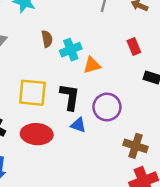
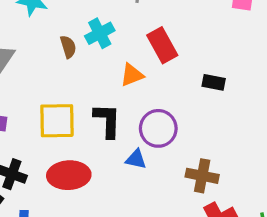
red rectangle: (134, 46) -> (162, 45), moved, size x1.5
cyan cross: (71, 50) -> (100, 33), moved
blue triangle: (78, 125) -> (136, 159), moved

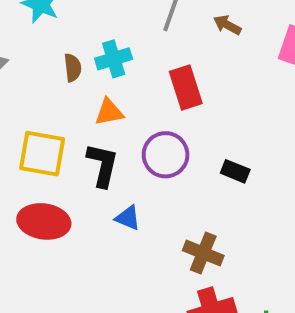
orange triangle: (132, 75) -> (109, 112), moved
black rectangle: (214, 82) -> (235, 171), moved
purple circle: (158, 128) -> (166, 155), moved

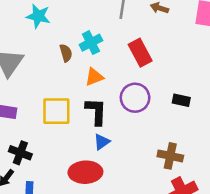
blue triangle: (128, 218) -> (102, 142), moved, turned -48
red ellipse: (44, 221) -> (85, 172), moved

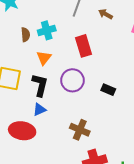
orange triangle: (94, 77) -> (44, 58), turned -42
brown cross: (170, 156) -> (80, 130), moved

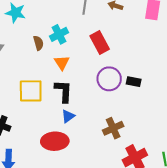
purple circle: (72, 80) -> (109, 79), moved
brown cross: (80, 130) -> (113, 128), turned -36

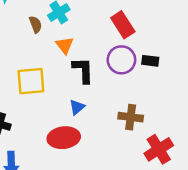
red rectangle: (100, 42) -> (123, 25), moved
black L-shape: (63, 91) -> (83, 70), moved
brown cross: (113, 128) -> (131, 117), turned 36

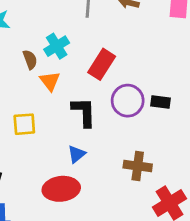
red rectangle: (123, 25) -> (102, 64), moved, turned 65
orange triangle: (65, 45) -> (50, 81), moved
yellow square: (31, 81) -> (24, 124), size x0.7

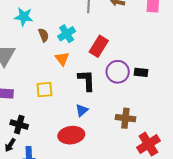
brown semicircle: (30, 60) -> (44, 35), moved

